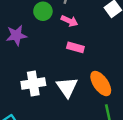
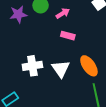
pink arrow: (69, 21) -> (63, 13), turned -56
purple star: (16, 35) -> (18, 14), moved

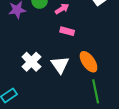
white cross: (32, 66) -> (31, 62), turned -36

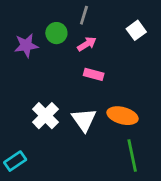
orange ellipse: (89, 62) -> (123, 116), turned -40

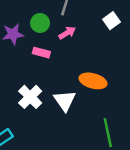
pink rectangle: (94, 74) -> (41, 53), moved
orange ellipse: (123, 116) -> (93, 81), moved

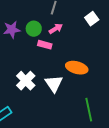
green circle: (40, 23) -> (34, 29), moved
pink rectangle: (41, 53) -> (45, 45), moved

